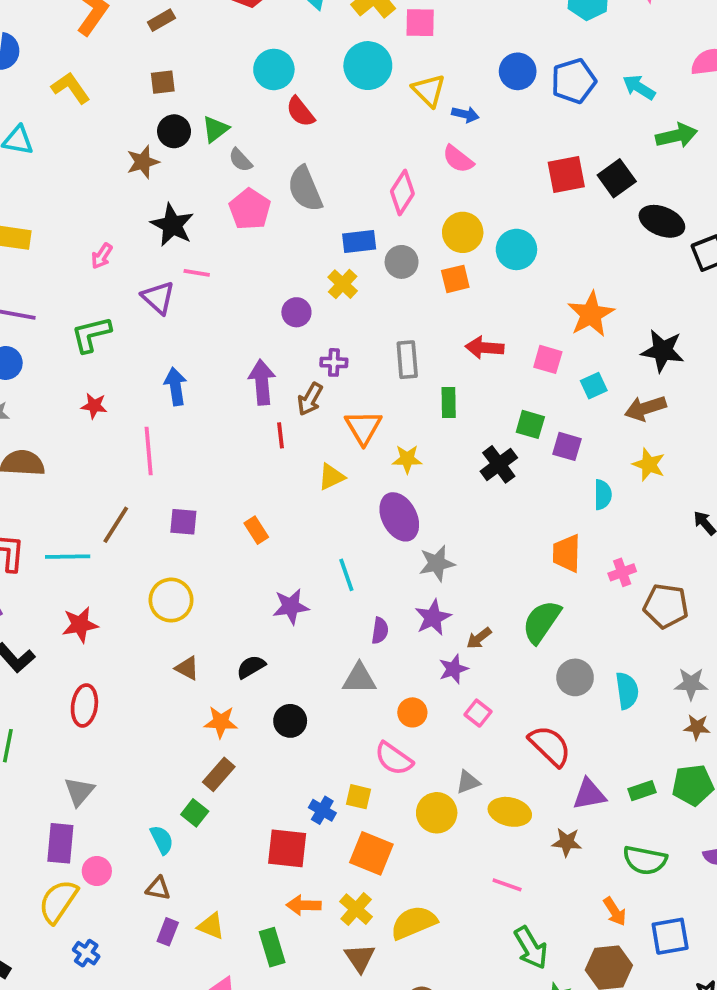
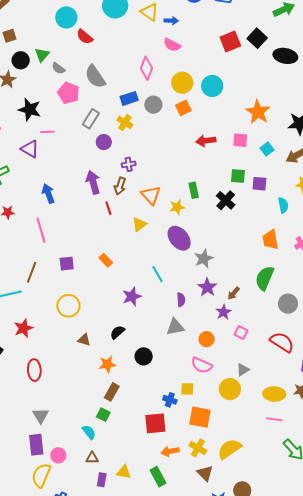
gray rectangle: (407, 360) -> (91, 119), moved, turned 48
green rectangle: (449, 403) -> (194, 190), moved
yellow ellipse: (510, 812) -> (274, 394), moved

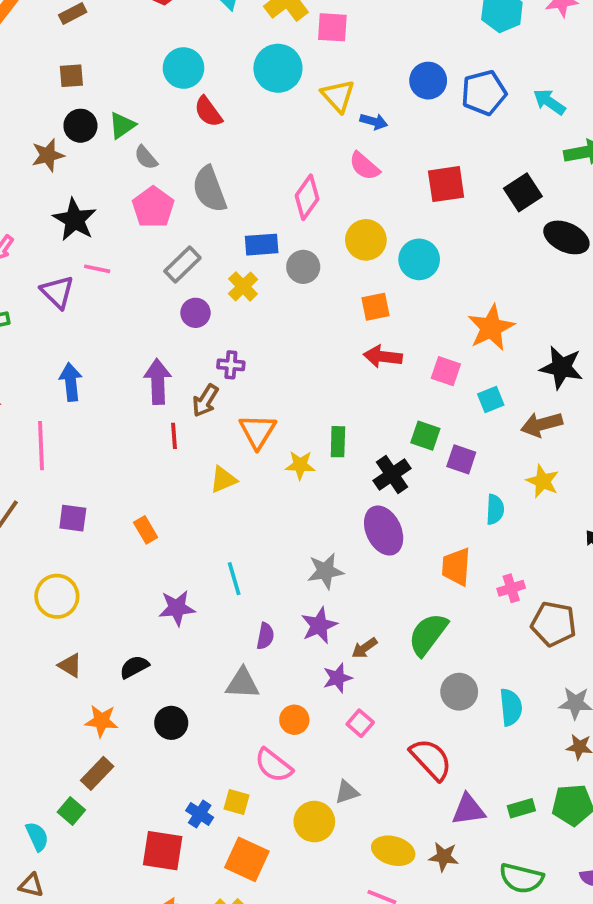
red square: (230, 42) -> (446, 184), moved
orange square: (183, 108) -> (376, 307), moved
purple ellipse: (179, 238) -> (384, 531), moved

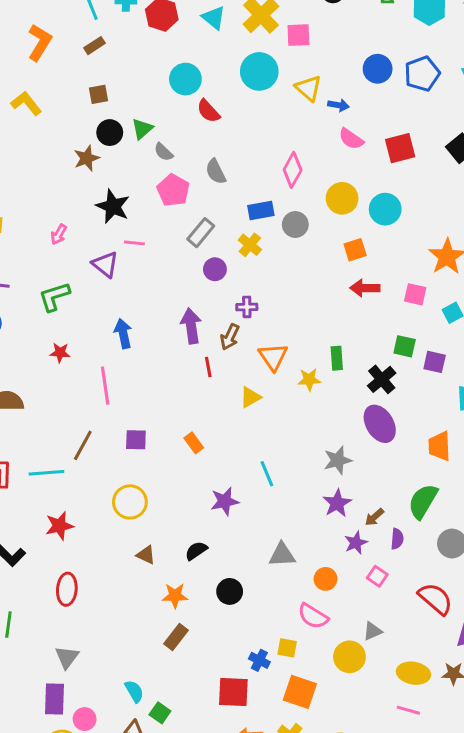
pink semicircle: (364, 166) -> (351, 139), moved
gray semicircle: (209, 189) -> (216, 172), size x0.7
purple semicircle: (265, 636) -> (397, 539), moved
green square: (71, 811) -> (160, 713), moved

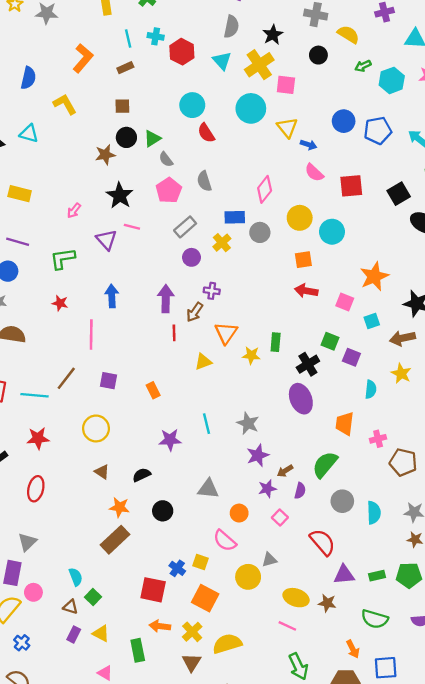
gray star: (338, 460) -> (248, 423), moved, turned 30
brown rectangle: (176, 637) -> (115, 540), size x1.4

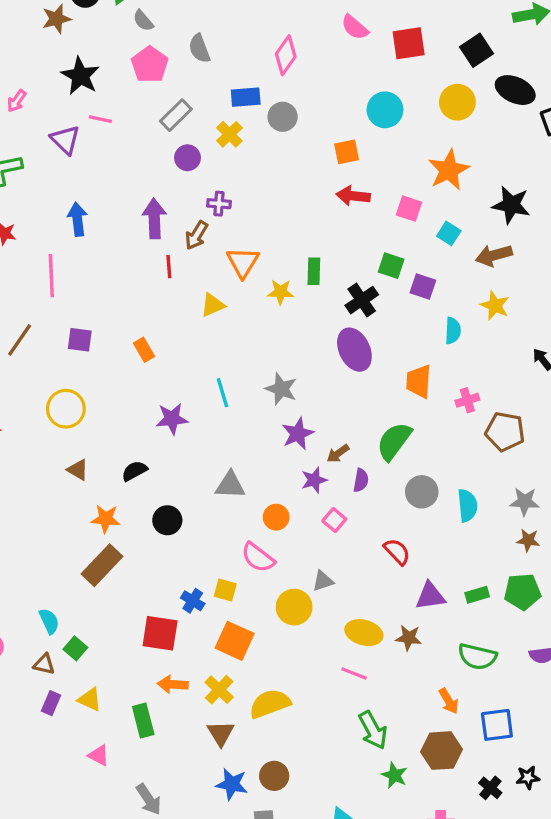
yellow circle: (300, 218) -> (457, 102), moved
cyan square: (372, 321) -> (449, 233), turned -35
red semicircle: (323, 542) -> (397, 552), size x0.7

